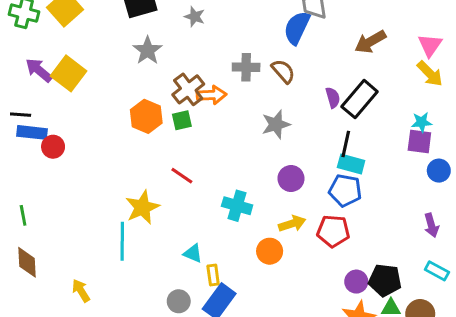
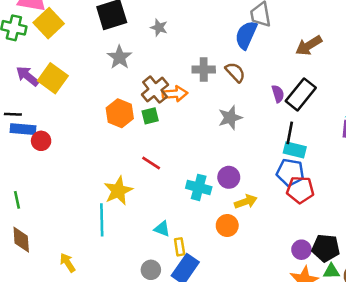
purple circle: (291, 179) -> (229, 177), moved
red pentagon: (333, 231) -> (300, 190), moved

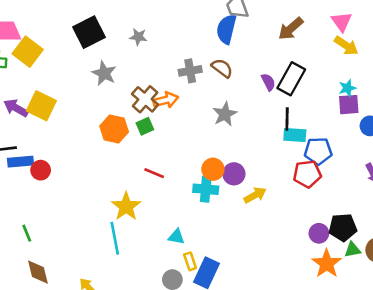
blue pentagon: (290, 172) -> (318, 151), moved
orange circle: (227, 225) -> (213, 169), moved
yellow rectangle: (180, 247) -> (190, 261), moved

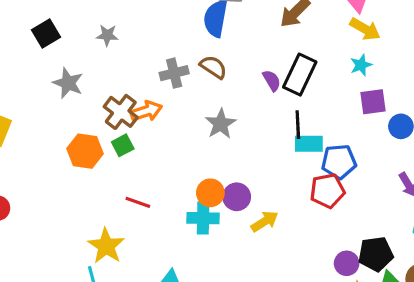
black square: (89, 32) -> (46, 33), size x0.7
cyan star: (347, 88) -> (361, 65), moved

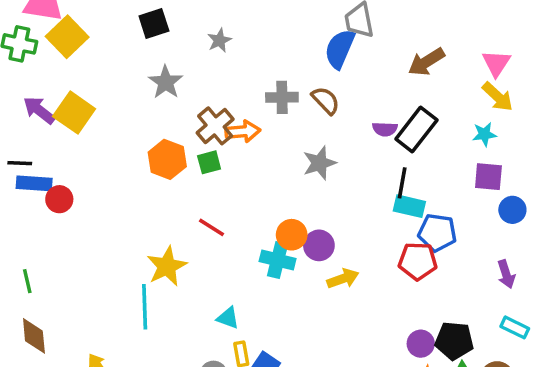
gray star: (107, 35) -> (219, 40), turned 30
purple semicircle: (272, 80) -> (385, 129), turned 110

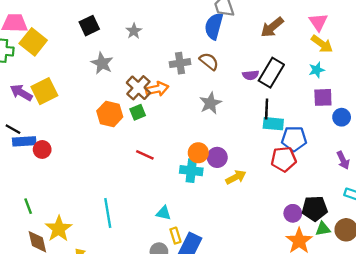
yellow square: (74, 113) -> (44, 91), turned 36
black line: (20, 163) -> (13, 129), turned 35
yellow star: (167, 266) -> (59, 229), moved

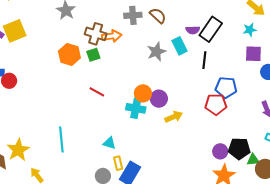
brown cross: (138, 88) -> (96, 34), turned -30
cyan rectangle: (273, 124) -> (180, 46), moved, turned 54
green triangle: (323, 229) -> (253, 160), moved

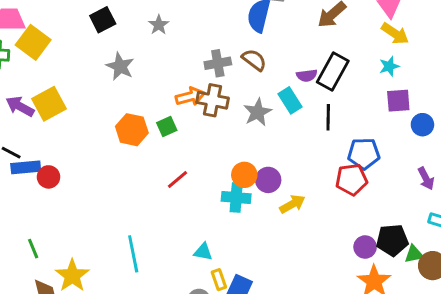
brown cross: (96, 34) -> (213, 100), moved
red line: (97, 92) -> (177, 180), turned -63

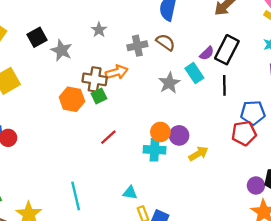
black square: (103, 20) -> (37, 37), moved
gray star: (159, 25) -> (99, 30), moved
purple semicircle: (307, 75) -> (207, 53), turned -35
brown cross: (213, 100) -> (95, 79), moved

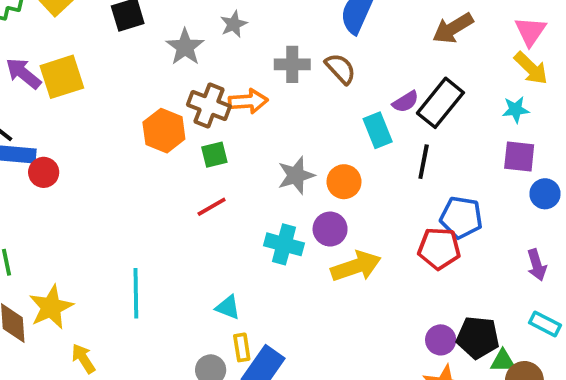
gray star: (61, 50) -> (185, 47), moved
gray star: (169, 83) -> (296, 175), moved
green square: (99, 96) -> (214, 155), moved
orange circle: (160, 132) -> (344, 182), moved
yellow arrow: (198, 154) -> (356, 266), size x1.4

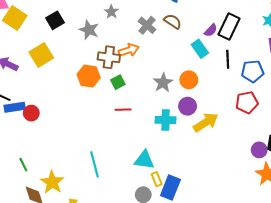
gray cross: (292, 64) -> (147, 25), turned -36
yellow square: (62, 77) -> (41, 55), moved
red line: (212, 207) -> (123, 110), turned 42
blue pentagon: (461, 217) -> (253, 71), moved
cyan triangle: (228, 307) -> (144, 160), size x1.5

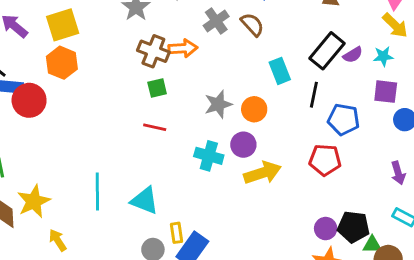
purple semicircle: (211, 30) -> (353, 55), moved
orange hexagon: (89, 76) -> (62, 63), moved
red circle: (31, 113) -> (29, 100), size x1.5
cyan triangle: (144, 160) -> (145, 201), moved

